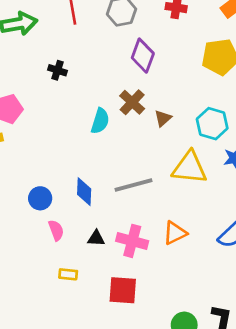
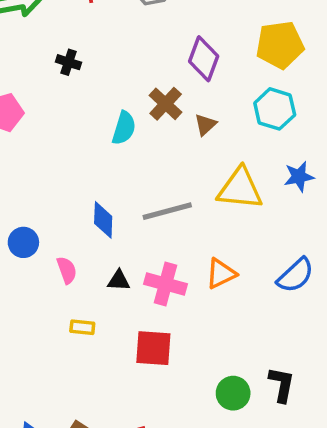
purple diamond: (143, 56) -> (204, 59), moved
cyan hexagon: (212, 124) -> (275, 109), moved
blue circle: (40, 198) -> (23, 242), moved

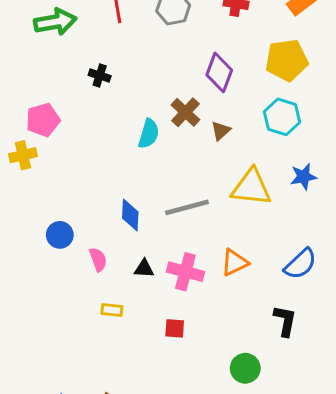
red square: (153, 348) -> (175, 328), size x0.6
black L-shape: (282, 384) -> (285, 321), moved

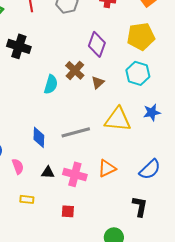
black cross: (100, 76) -> (19, 46), size x1.6

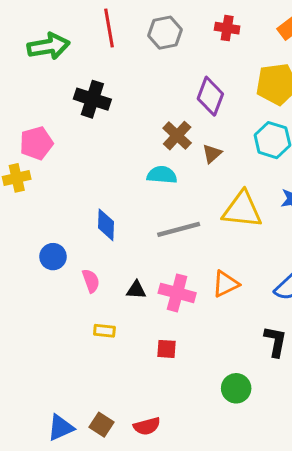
cyan semicircle: (51, 84) -> (162, 175), moved, turned -102
blue diamond: (39, 137) -> (106, 225), moved

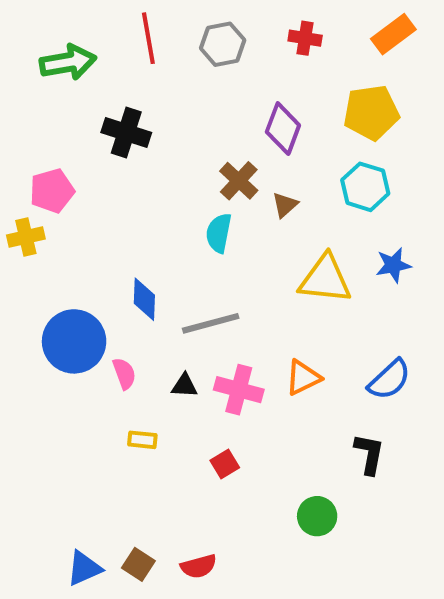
cyan semicircle: (162, 175) -> (219, 233), turned -84
gray line: (179, 229) -> (211, 323), moved
blue circle: (53, 257) -> (74, 341), size x1.8
red square: (167, 349) -> (225, 464), turned -35

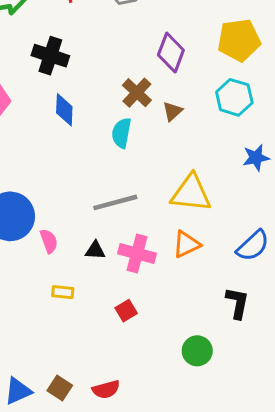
yellow triangle: (325, 279) -> (191, 193), moved
blue diamond: (144, 299) -> (64, 110), moved

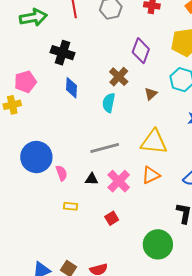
brown triangle: (172, 111) -> (151, 94), moved
pink cross: (137, 253) -> (119, 181), turned 30
green circle: (197, 351) -> (158, 244), size x1.5

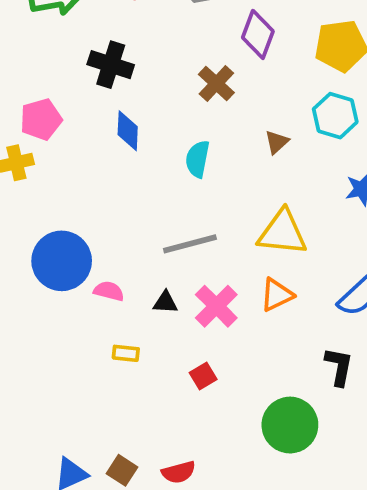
purple diamond: (141, 51) -> (258, 34), moved
brown cross: (119, 77) -> (216, 84), moved
pink semicircle: (61, 173) -> (109, 291), turned -56

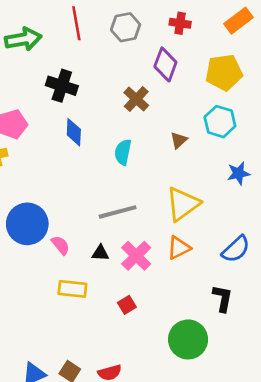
yellow triangle: (282, 233) -> (183, 204), turned -42
pink semicircle: (109, 291) -> (60, 245), turned 36
yellow rectangle: (126, 353) -> (72, 289), size x1.5

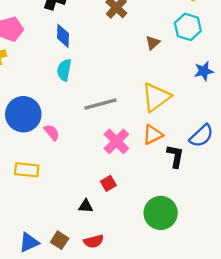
cyan semicircle: (123, 152) -> (64, 70), moved
black triangle: (100, 253) -> (86, 206), moved
yellow rectangle: (72, 289) -> (27, 170), moved
black L-shape: (223, 298) -> (175, 156), moved

